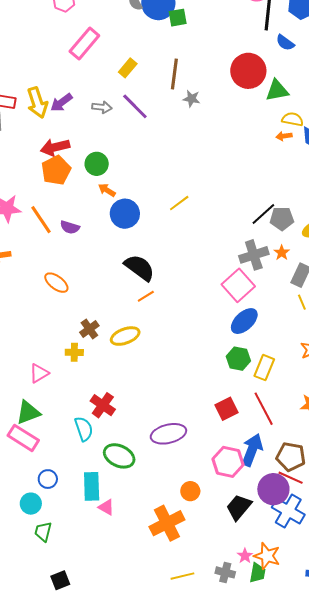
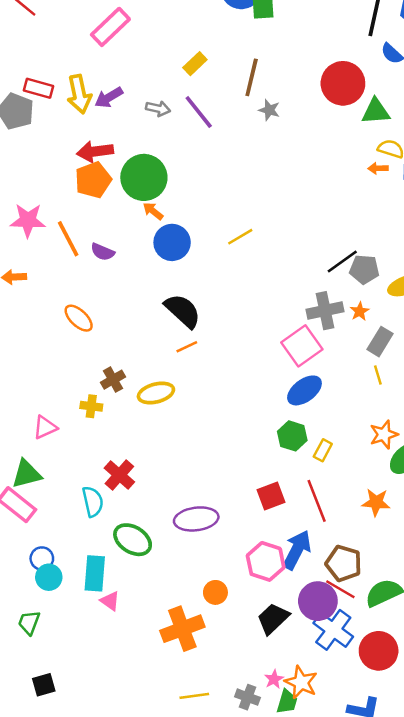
pink rectangle: (84, 43) -> (110, 27), moved
green circle: (97, 164) -> (144, 177), size x1.6
yellow rectangle: (264, 368) -> (323, 450), size x0.7
cyan circle: (31, 504) -> (49, 577), moved

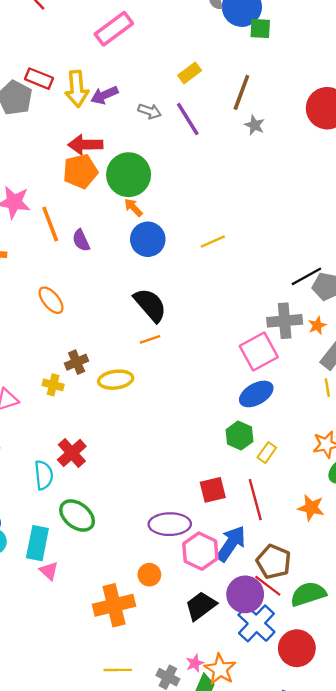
purple semicircle: (103, 252) -> (81, 240), turned 35
purple ellipse: (196, 519) -> (170, 524), moved

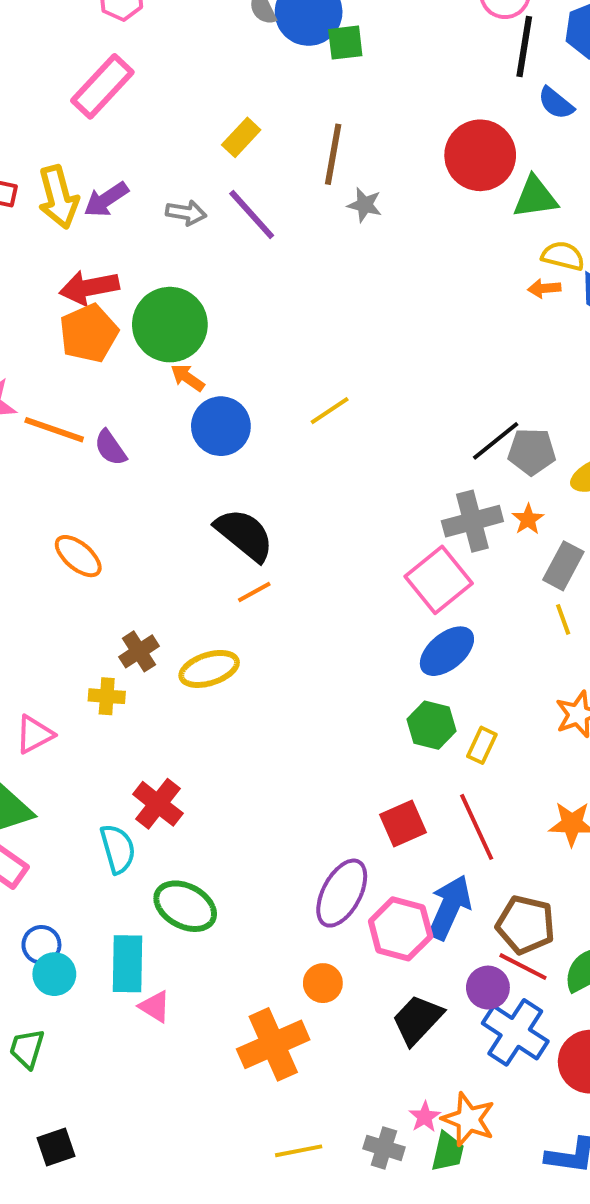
orange line: (50, 224) -> (54, 430), turned -40
purple ellipse: (170, 524) -> (342, 893), turned -51
purple circle: (245, 594) -> (488, 988), size x0.7

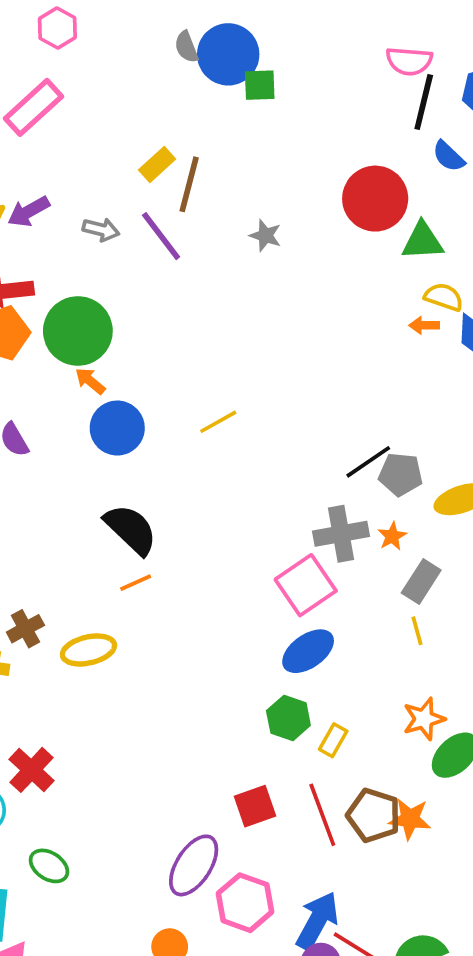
brown line: (333, 154) -> (189, 184), moved
green ellipse: (185, 906) -> (49, 866), size x0.7
blue arrow: (449, 907) -> (317, 921), moved
brown pentagon: (526, 925) -> (374, 815), moved

